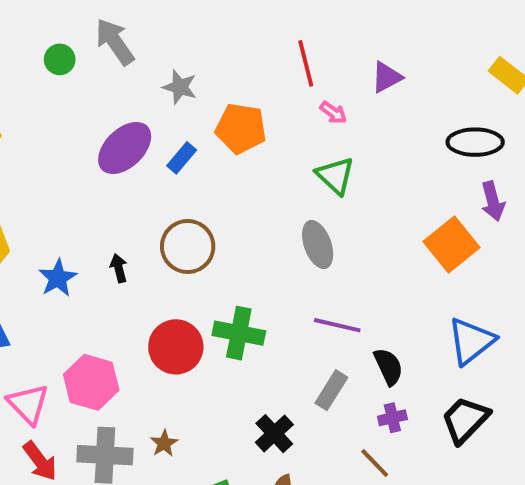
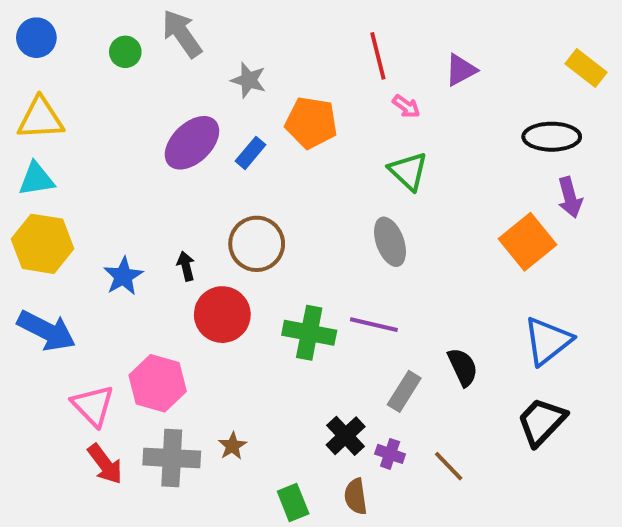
purple line: (337, 325) -> (374, 325), moved
red circle: (176, 347) -> (222, 315), moved
purple cross: (392, 418) -> (390, 454), moved, turned 32

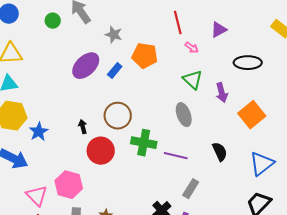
black ellipse: (552, 137) -> (248, 63), moved
purple arrow: (570, 197) -> (222, 93), moved
blue star: (123, 276) -> (39, 132), moved
green cross: (309, 333) -> (144, 143), moved
black semicircle: (463, 367) -> (220, 152), moved

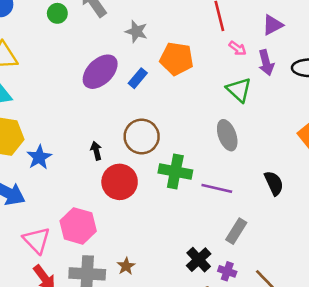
purple arrow: (222, 93) -> (266, 63), moved

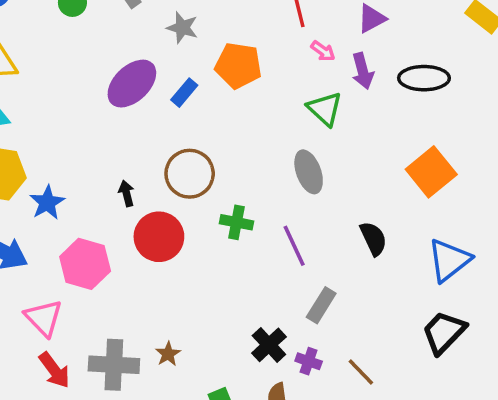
green cross: (175, 172) -> (236, 222), size x0.7
purple line: (217, 188) -> (294, 246), turned 52
pink hexagon: (78, 226) -> (85, 264), moved

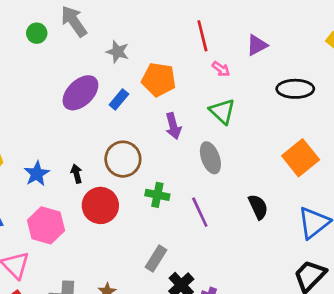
purple arrow: (363, 71) -> (173, 126), moved
blue star: (47, 203) -> (37, 174), moved
gray rectangle: (321, 305) -> (156, 259), moved

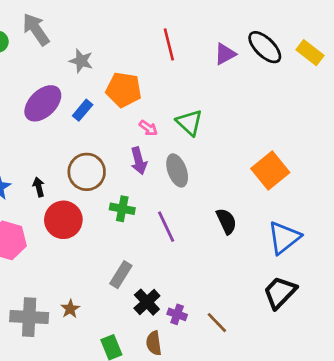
pink arrow: (221, 69) -> (148, 128), moved
black ellipse: (295, 89) -> (265, 47), moved, turned 44
purple arrow: (173, 126) -> (139, 161), moved

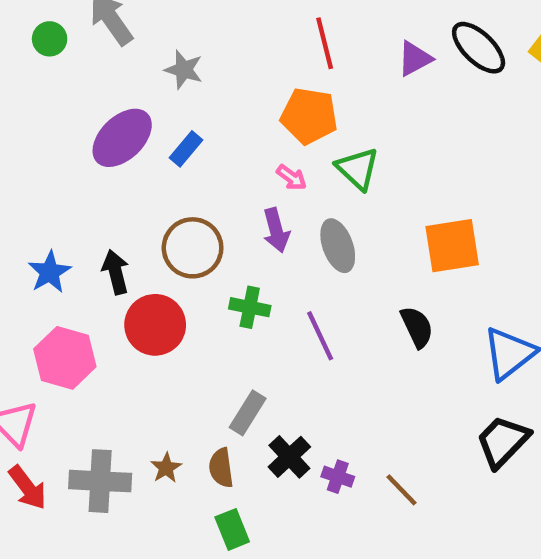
orange pentagon: (124, 90) -> (309, 116), moved
orange square: (270, 170) -> (452, 246), moved, turned 30
black arrow: (39, 187) -> (116, 272), size x1.4
brown semicircle: (154, 343) -> (221, 468), moved

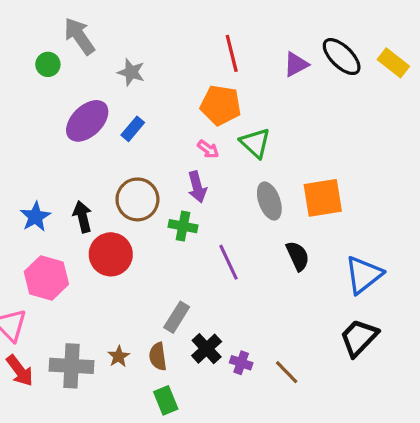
green circle: (50, 39) -> (48, 64), moved
gray ellipse: (338, 246) -> (269, 201), moved
green cross: (250, 307) -> (183, 226), moved

